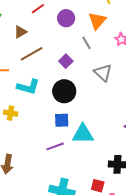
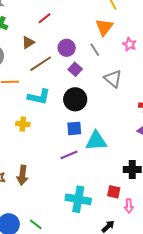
purple circle: (66, 18) -> (67, 48), moved

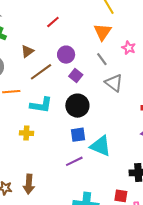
red line: (44, 18) -> (53, 22), moved
gray line: (95, 50) -> (102, 59), moved
cyan triangle: (96, 141) -> (101, 146), turned 30

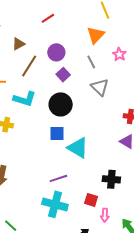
brown line: (41, 72) -> (29, 66), turned -30
purple line: (74, 161) -> (58, 178), moved

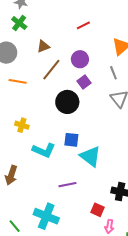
red line: (48, 18) -> (83, 25), moved
cyan L-shape: (25, 99) -> (44, 150), moved
black circle: (61, 104) -> (67, 102), moved
cyan cross: (55, 204) -> (46, 216), moved

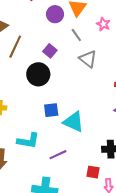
purple circle: (80, 59) -> (55, 14), moved
cyan L-shape: (44, 150) -> (28, 141), moved

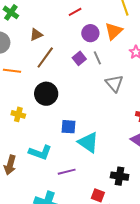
gray line: (76, 35) -> (97, 58), moved
purple square: (50, 51) -> (79, 58), moved
black circle: (38, 74) -> (46, 94), moved

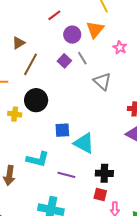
yellow cross: (18, 114) -> (15, 114), moved
purple line: (67, 172) -> (66, 175), turned 36
black cross: (120, 176) -> (104, 173), moved

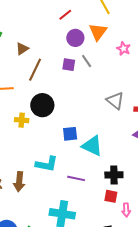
red line: (54, 15) -> (65, 15), moved
purple square: (64, 61) -> (69, 65), turned -32
gray triangle: (102, 81) -> (115, 101), moved

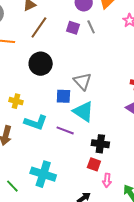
gray triangle: (115, 101) -> (82, 81), moved
yellow cross: (22, 120) -> (16, 101), moved
purple line: (76, 178) -> (65, 130), moved

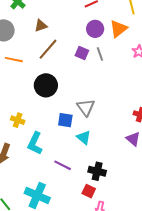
cyan triangle: (83, 112) -> (84, 137), size x0.7
cyan L-shape: (36, 122) -> (35, 143), turned 90
purple line: (65, 130) -> (63, 165), moved

